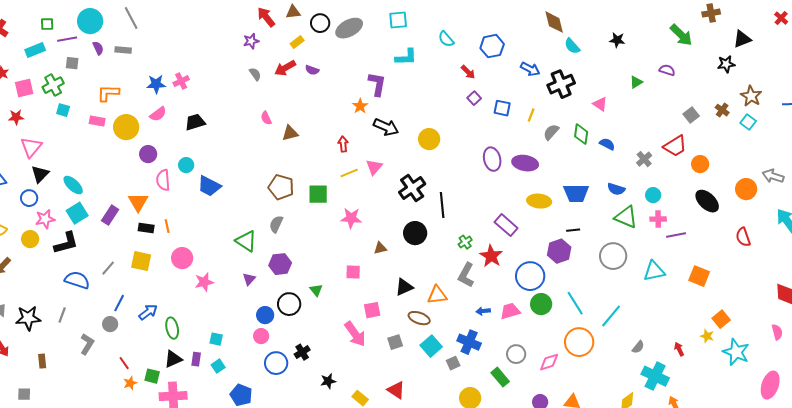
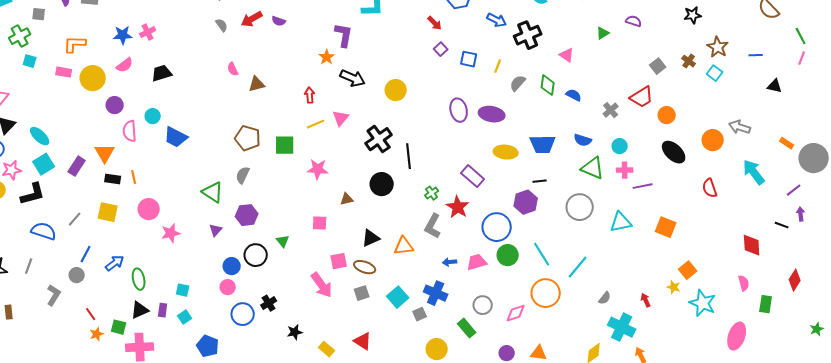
brown ellipse: (419, 318) -> (365, 267), moved

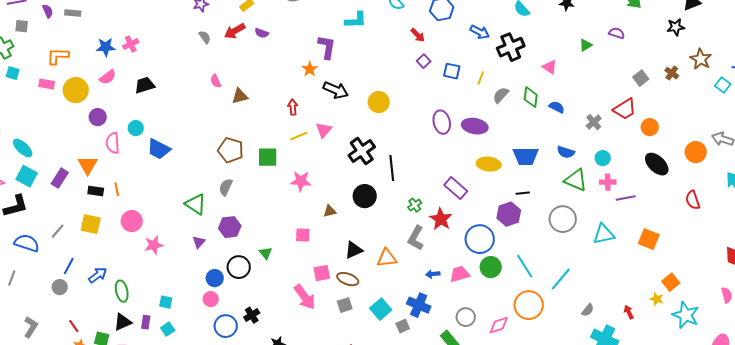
cyan square: (715, 73) -> (723, 85), moved
cyan square: (44, 164) -> (27, 176), turned -30
gray L-shape: (54, 295) -> (31, 327), moved

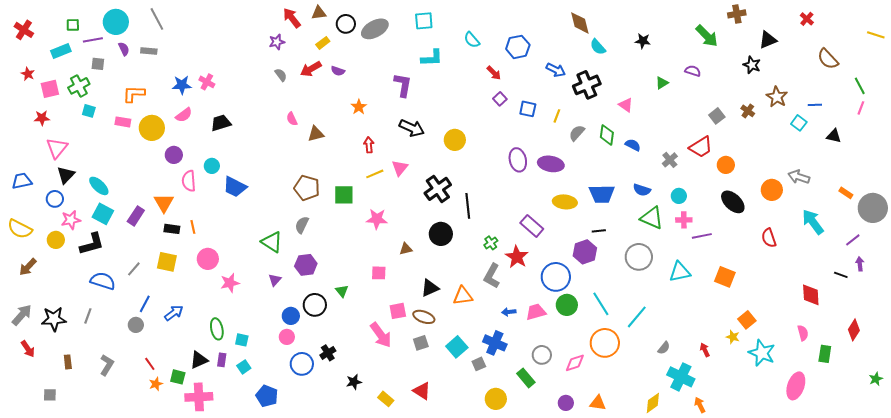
black star: (676, 27) -> (752, 65), turned 30
pink cross: (131, 44) -> (207, 82), turned -35
orange star: (310, 69) -> (359, 107), moved
green ellipse: (122, 291) -> (217, 329), moved

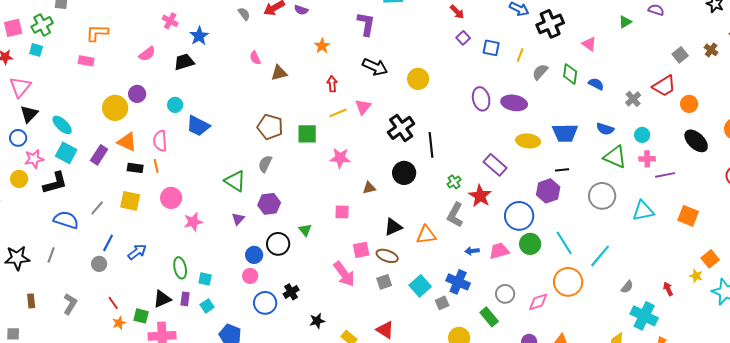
blue star: (182, 85) -> (199, 36), moved, turned -30
cyan square: (89, 111) -> (36, 50), moved
yellow circle: (152, 128) -> (115, 108), moved
pink semicircle: (189, 181) -> (160, 141), moved
orange triangle: (164, 203) -> (127, 142), turned -35

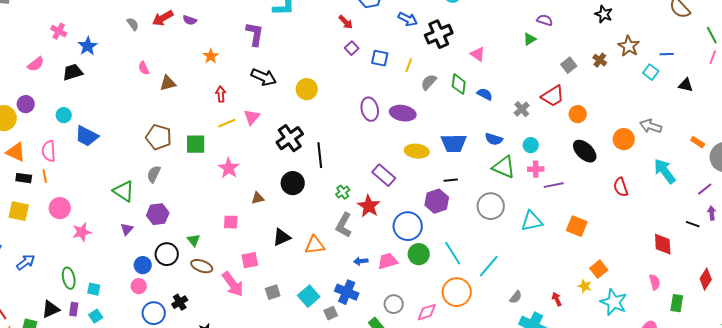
green triangle: (625, 22) -> (530, 39), moved
pink star: (340, 158) -> (229, 168), turned 30
brown ellipse: (387, 256) -> (202, 266), moved

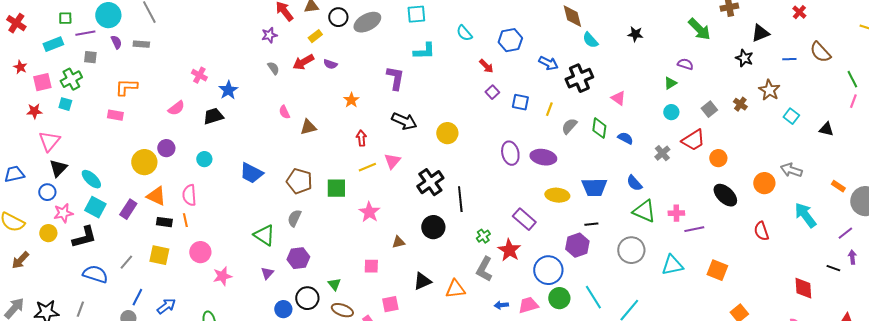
blue line: (667, 54) -> (789, 59), moved
blue trapezoid: (87, 136) -> (251, 173), moved
blue semicircle: (494, 139) -> (634, 183), turned 30
cyan circle: (531, 145) -> (671, 112), moved

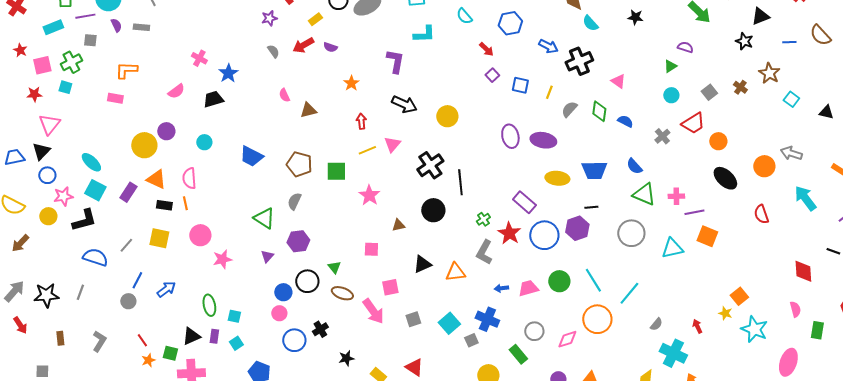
black triangle: (58, 168) -> (41, 151), moved
blue circle: (548, 270) -> (544, 235), moved
orange square: (717, 270) -> (707, 236), moved

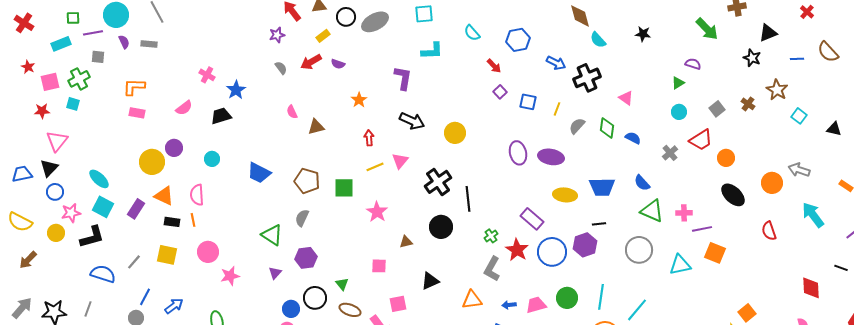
pink rectangle: (115, 98) -> (137, 113), moved
orange triangle: (455, 272) -> (472, 300), moved
cyan line: (593, 280) -> (601, 297), turned 40

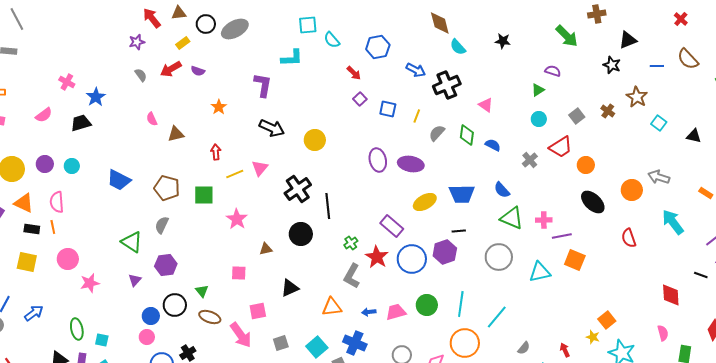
red cross: (807, 12) -> (681, 19), moved
cyan square: (424, 14) -> (308, 25), moved
red arrow: (369, 138) -> (216, 152), moved
purple circle: (174, 148) -> (45, 164), moved
yellow ellipse: (565, 195) -> (425, 202), turned -35

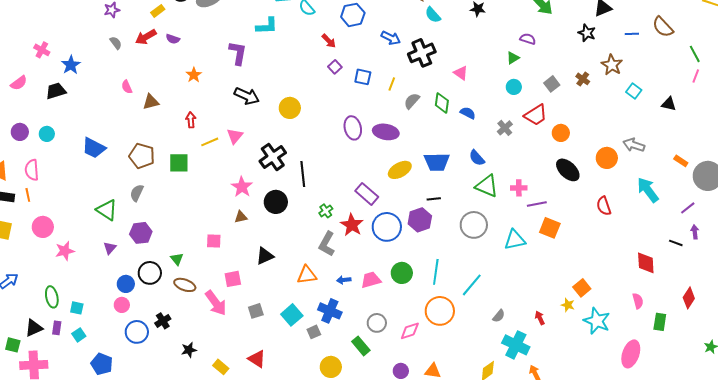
pink star: (237, 219) -> (242, 187), moved

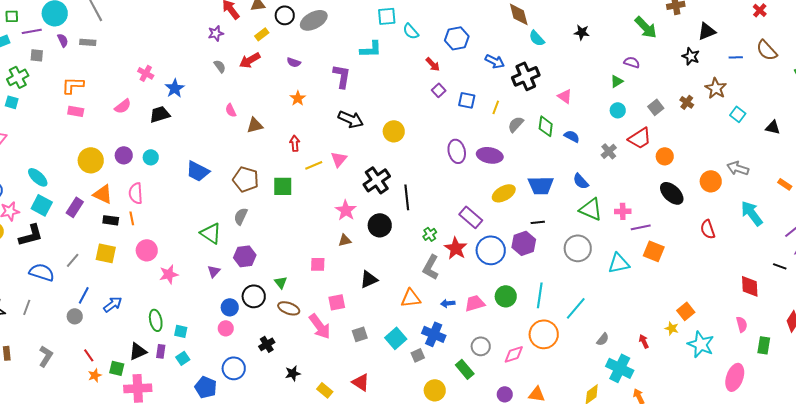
purple semicircle: (173, 39) -> (294, 62), moved
blue circle: (137, 332) -> (234, 368), moved

